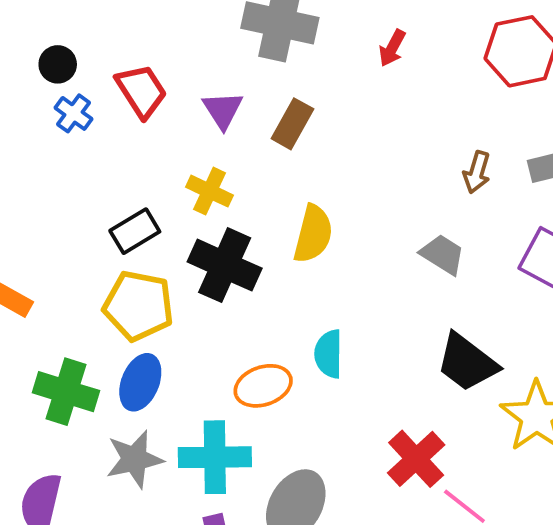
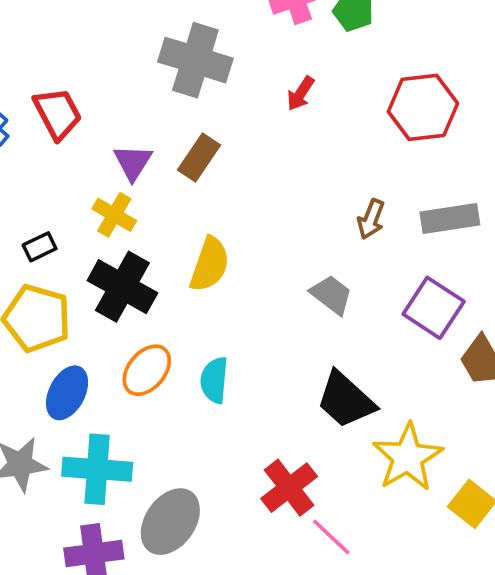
purple triangle: (223, 110) -> (133, 162), moved
black rectangle: (135, 231) -> (40, 247), size x0.7
blue ellipse: (140, 382) -> (67, 393), moved
orange ellipse: (263, 386) -> (147, 370), moved, turned -36

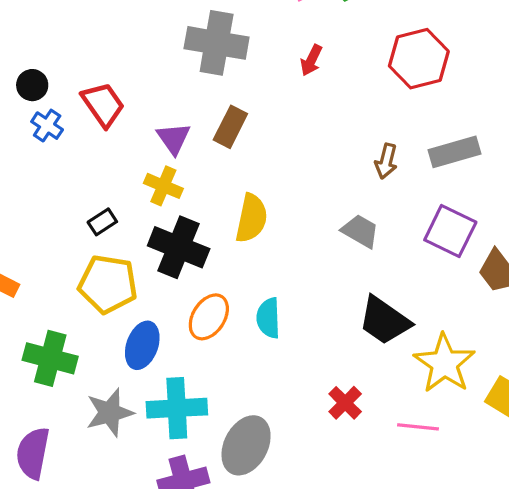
red cross: (289, 488) -> (345, 403), size x0.7
pink line: (331, 537) -> (418, 427), moved, turned -30

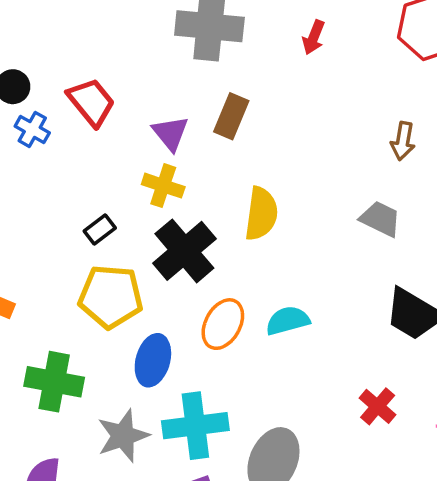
black cross: (179, 247) -> (184, 251), turned 32
cyan semicircle: (268, 318) -> (288, 321), turned 81

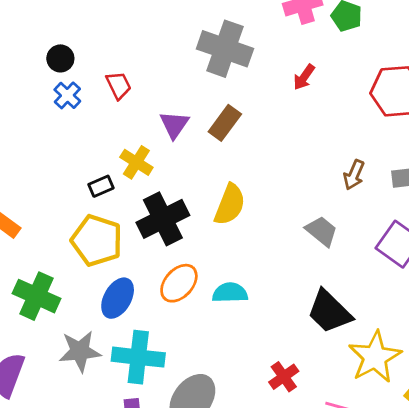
red trapezoid: (91, 102) -> (119, 85), size x0.7
yellow cross: (163, 186) -> (136, 162), moved

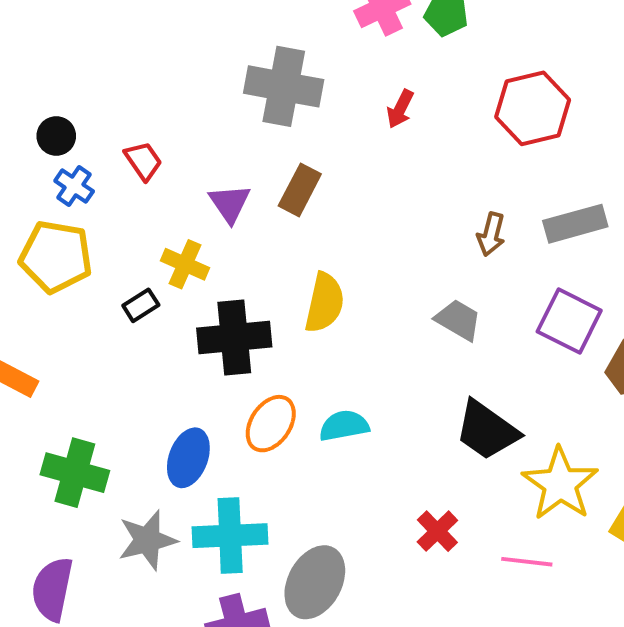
black cross: (163, 219) -> (234, 337), turned 30
yellow pentagon: (97, 240) -> (56, 257), moved

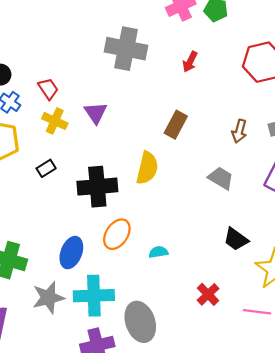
brown rectangle: (300, 190) -> (176, 125), moved
yellow cross: (185, 264) -> (55, 121), moved
cyan semicircle: (344, 426) -> (158, 252), moved, size x0.7
black trapezoid: (487, 430) -> (236, 239), size x0.7
gray ellipse: (315, 582) -> (140, 322), turned -48

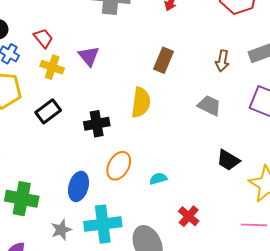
black rectangle: (46, 168) -> (48, 111), size x1.4
black cross: (97, 187) -> (97, 124), size x0.7
red cross: (208, 294) -> (189, 216), moved
gray star: (48, 298) -> (61, 230), size x0.7

